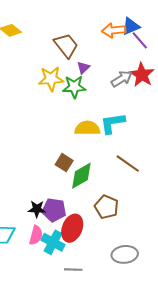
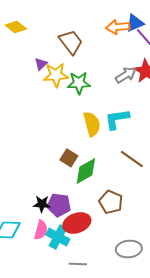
purple triangle: (83, 68) -> (41, 64), moved
yellow semicircle: (87, 128) -> (92, 124), turned 75
red ellipse: (72, 228) -> (77, 223), turned 48

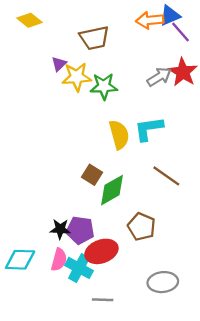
brown trapezoid: (71, 42) -> (94, 38), turned 116

